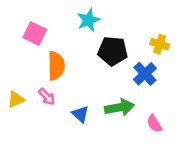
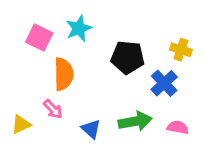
cyan star: (88, 20) -> (79, 28), moved
yellow triangle: (16, 99) -> (21, 124), moved
pink semicircle: (154, 124) -> (178, 127), moved, turned 132

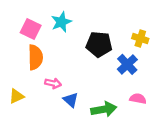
orange semicircle: (64, 74) -> (35, 57), moved
pink arrow: (53, 109) -> (53, 83), moved, turned -35
green arrow: (135, 121) -> (104, 109), moved

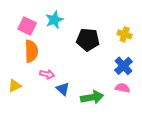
blue cross: (127, 64) -> (124, 66), moved

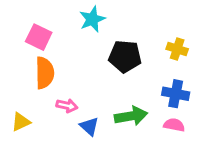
cyan star: (54, 20) -> (92, 19), moved
blue cross: (124, 66) -> (176, 94), turned -36
green arrow: (92, 97) -> (131, 116), moved

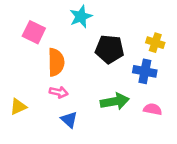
orange semicircle: (45, 73) -> (56, 62), moved
blue cross: (176, 94) -> (145, 71), moved
blue triangle: (89, 126) -> (69, 120), moved

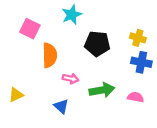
blue cross: (145, 71) -> (141, 62), moved
pink arrow: (59, 92) -> (71, 79), moved

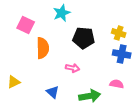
pink arrow: (71, 79) -> (73, 68), moved
green arrow: (102, 90) -> (90, 96), moved

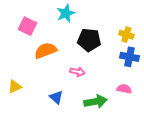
orange semicircle: (43, 48) -> (46, 51), turned -110

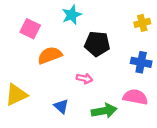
yellow cross: (126, 35) -> (142, 23), moved, turned -32
yellow triangle: (15, 87) -> (16, 95), size x1.5
pink semicircle: (124, 89) -> (135, 97), size x1.5

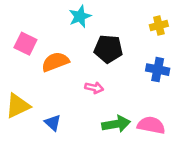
pink square: (30, 29) -> (25, 44), moved
pink semicircle: (135, 97) -> (151, 125), moved
blue triangle: (61, 106) -> (53, 123), moved

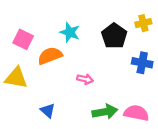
cyan star: (80, 16) -> (70, 32), moved, turned -30
black pentagon: (108, 49) -> (114, 36), moved, turned 30
yellow triangle: (18, 106) -> (16, 78), moved, turned 35

